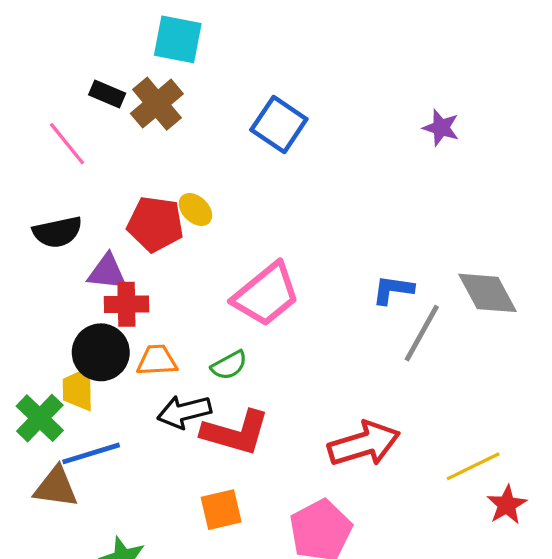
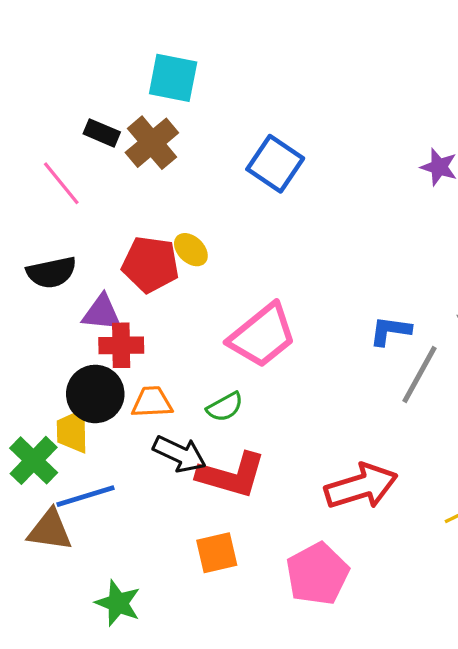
black arrow: (184, 412) -> (180, 454), turned -141

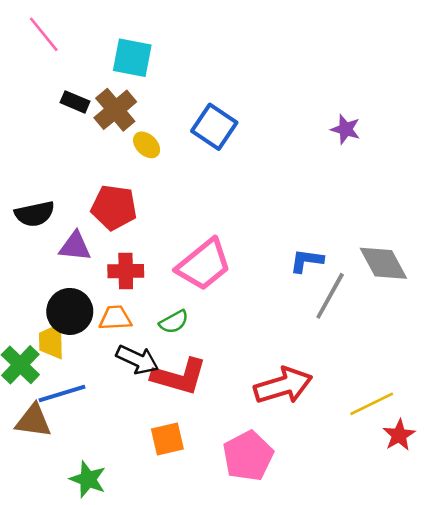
pink line: (61, 183) -> (44, 34), moved
yellow ellipse: (191, 250) -> (147, 145), moved
red cross: (121, 345) -> (126, 271), moved

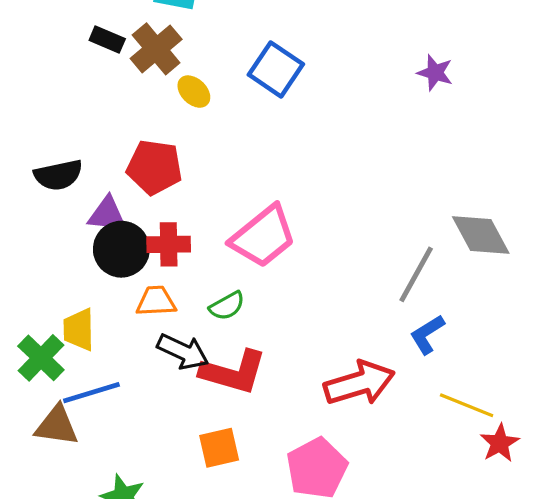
blue L-shape: (307, 261) -> (427, 334), moved, turned -40
black circle: (70, 311) -> (121, 249), moved
yellow line: (372, 404) -> (467, 405), turned 48

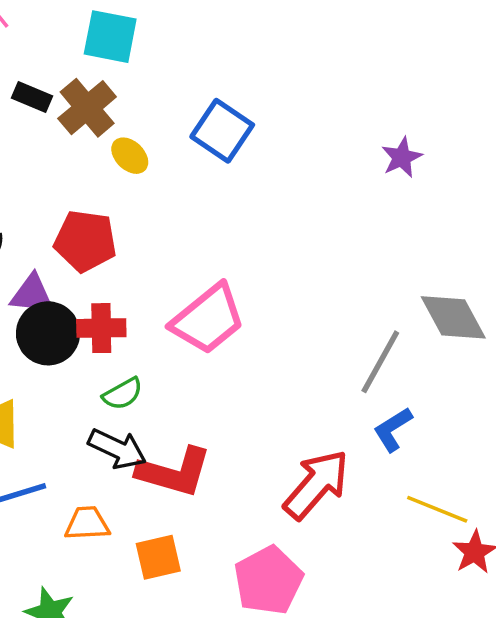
purple star: (435, 73) -> (402, 157), moved, turned 30
orange trapezoid: (156, 301) -> (87, 524), moved
green semicircle: (227, 306) -> (123, 394), moved
red arrow: (359, 383) -> (316, 484), turned -32

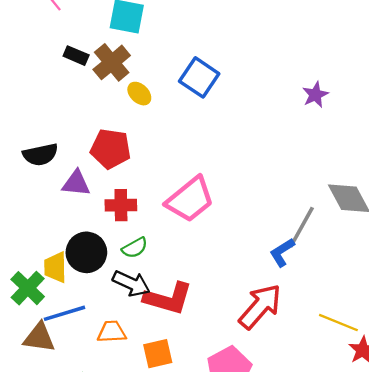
black circle: (48, 333) -> (86, 252), moved
blue L-shape: (393, 429) -> (282, 252), moved

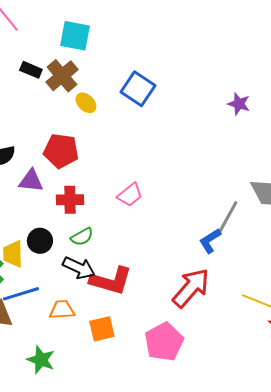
purple star: (315, 95) -> (239, 104), turned -30
pink trapezoid: (190, 199) -> (130, 195), size x0.6
black circle: (86, 252) -> (40, 241), size x0.7

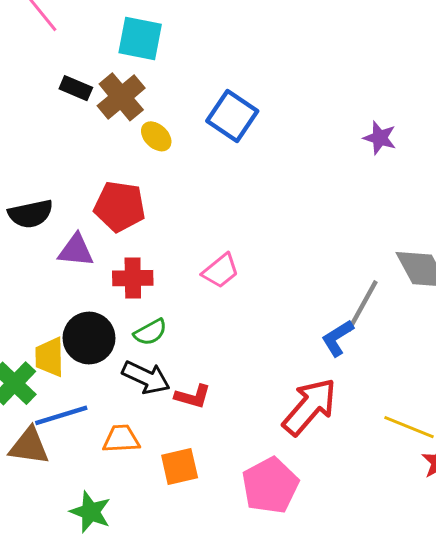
black circle: (40, 241) -> (89, 338), size x1.4
red L-shape: (111, 281) -> (193, 396), size x0.6

